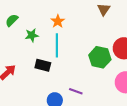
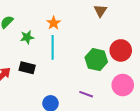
black rectangle: (43, 65) -> (27, 68), moved
purple line: (76, 91) -> (86, 94), moved

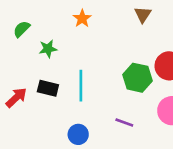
orange star: (54, 23) -> (82, 18), moved
cyan line: (53, 47) -> (81, 86), moved

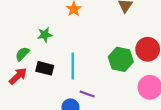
green semicircle: (22, 29) -> (22, 54), moved
purple line: (124, 123) -> (87, 94), moved

